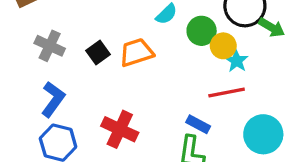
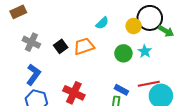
green circle: (202, 31) -> (123, 53), moved
yellow circle: (223, 46) -> (134, 26), moved
red line: (227, 93) -> (149, 84), moved

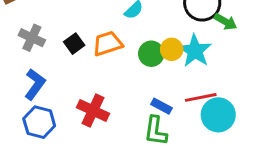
yellow circle: (134, 26) -> (172, 49), moved
cyan star: (145, 51) -> (195, 51), size x1.6
green circle: (123, 53) -> (151, 54), moved

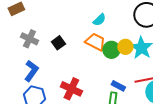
orange trapezoid: (108, 44) -> (95, 42), moved, turned 45

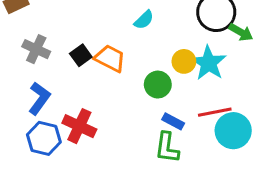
orange trapezoid: (95, 42) -> (110, 58), moved
green circle: (111, 50) -> (158, 85), moved
red cross: (71, 89) -> (79, 126), moved

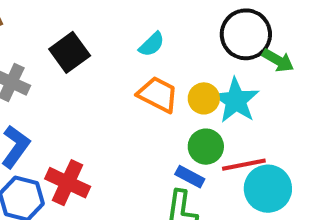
black square: (81, 55) -> (70, 52), moved, size x1.4
orange trapezoid: (110, 58) -> (158, 94), moved
green circle: (158, 85) -> (206, 147), moved

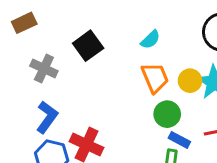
orange trapezoid: (158, 94) -> (155, 78), turned 40
green circle: (206, 147) -> (167, 114), moved

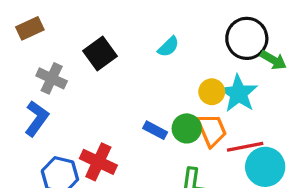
orange trapezoid: (155, 78) -> (212, 130), moved
blue L-shape: (47, 117) -> (37, 118), moved
blue rectangle: (179, 140) -> (155, 130), moved

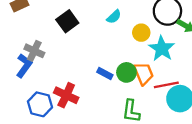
gray cross: (52, 78) -> (34, 51), moved
yellow circle: (212, 92) -> (141, 33), moved

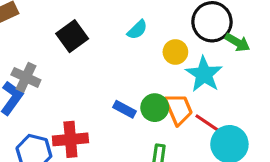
red line: (166, 85) -> (210, 125), turned 45
red cross: (66, 95) -> (70, 139), turned -30

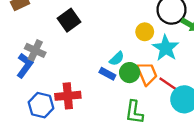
cyan semicircle: (137, 30) -> (117, 59), moved

